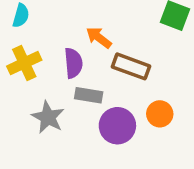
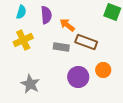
purple semicircle: (73, 63) -> (46, 15), moved
gray rectangle: (89, 95) -> (61, 47), moved
gray star: (48, 117) -> (30, 84), moved

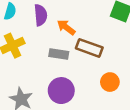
purple circle: (78, 77) -> (61, 91), moved

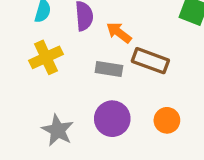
orange circle: (110, 82) -> (167, 120), moved

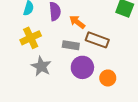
purple circle: (112, 119) -> (82, 67), moved
gray star: (58, 130) -> (41, 66), moved

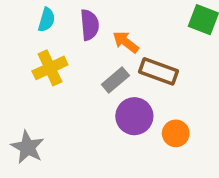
gray rectangle: (71, 45) -> (115, 80), turned -49
gray star: (41, 66) -> (28, 147), moved

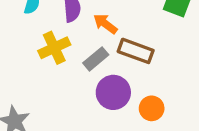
yellow cross: (50, 68) -> (54, 48), moved

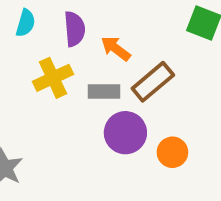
brown rectangle: (136, 51) -> (153, 82), turned -60
gray rectangle: (96, 59) -> (104, 92), turned 40

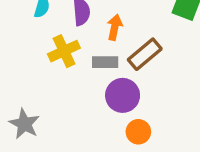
orange arrow: (116, 48) -> (115, 27), turned 65
orange circle: (172, 152) -> (138, 132), moved

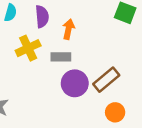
brown rectangle: (145, 54) -> (106, 80), moved
orange circle: (138, 132) -> (115, 112), moved

